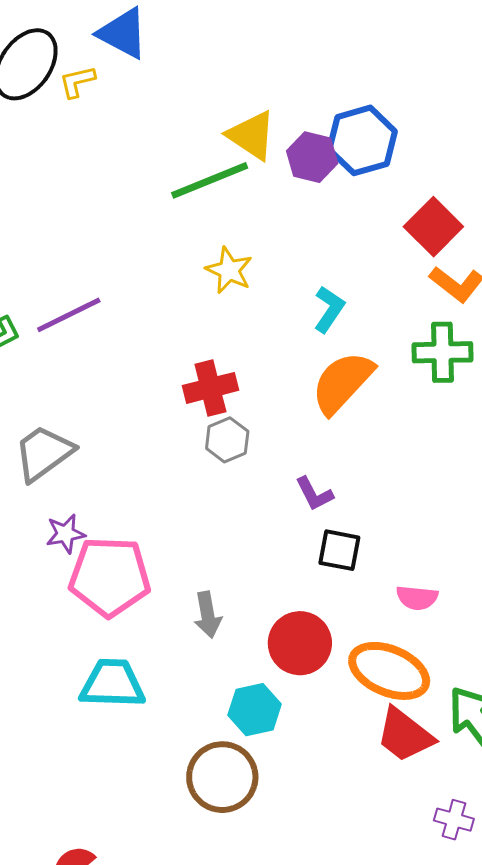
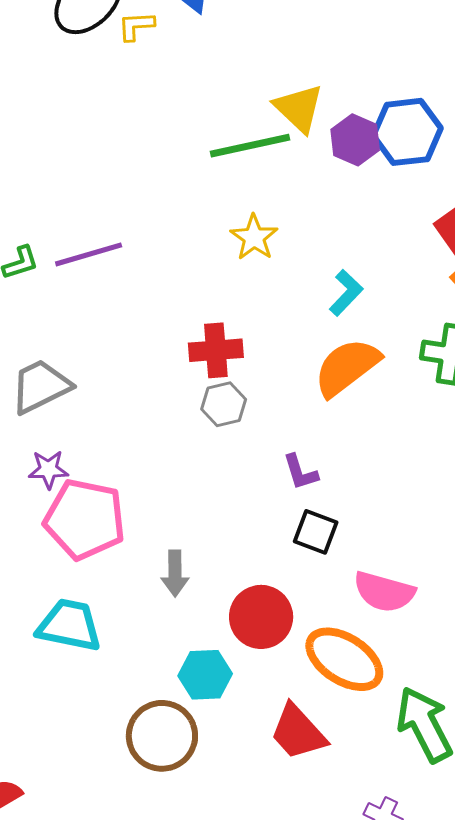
pink semicircle: (417, 598) -> (384, 592), size x1.5
red trapezoid: (405, 735) -> (298, 732), moved

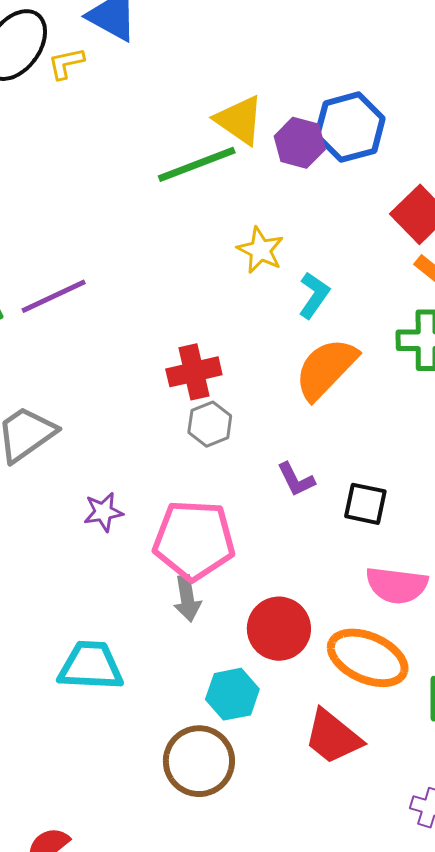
yellow star: (254, 237) -> (260, 250), moved
purple star: (48, 469) -> (103, 512), moved
pink pentagon: (85, 519) -> (194, 540), moved
black square: (316, 532) -> (365, 504), moved

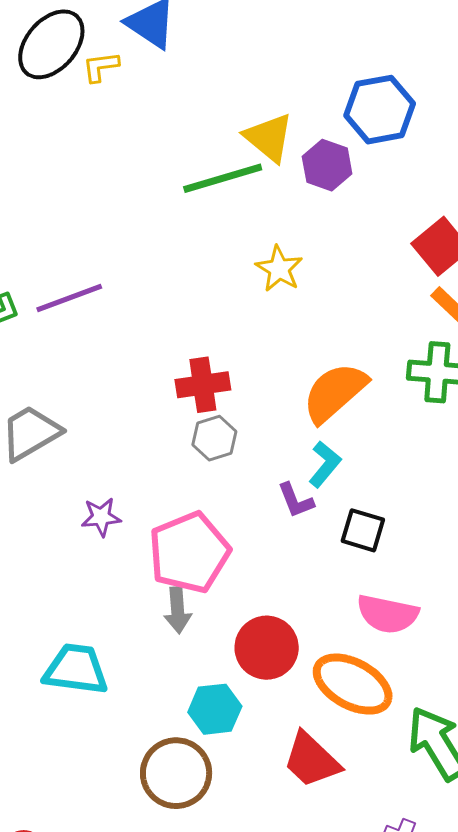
blue hexagon: (350, 127) -> (380, 110), moved
cyan L-shape: (314, 295) -> (325, 464), moved
pink pentagon: (194, 540) -> (189, 552), turned -30

